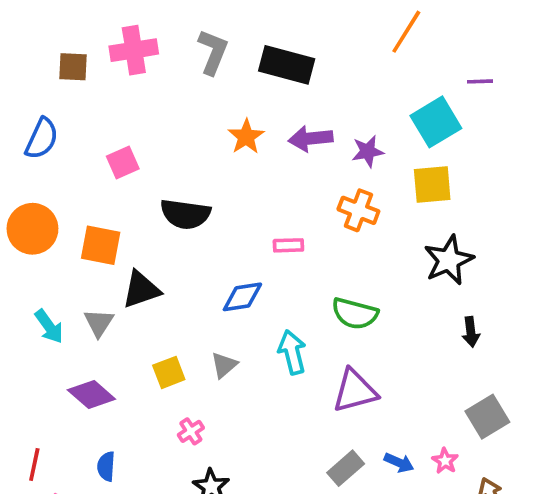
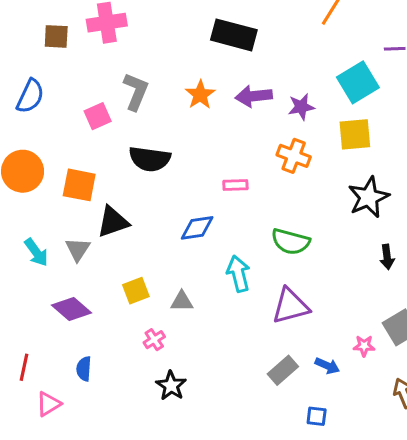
gray L-shape: (213, 52) -> (136, 92), moved
gray triangle: (224, 365) -> (182, 301), moved, turned 40
pink star: (445, 461) -> (364, 346), moved, turned -30

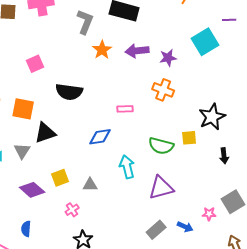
gray L-shape: (136, 92) -> (85, 22), moved
yellow square: (355, 134) -> (189, 138), moved, size x0.7
purple diamond: (72, 309) -> (32, 190), moved

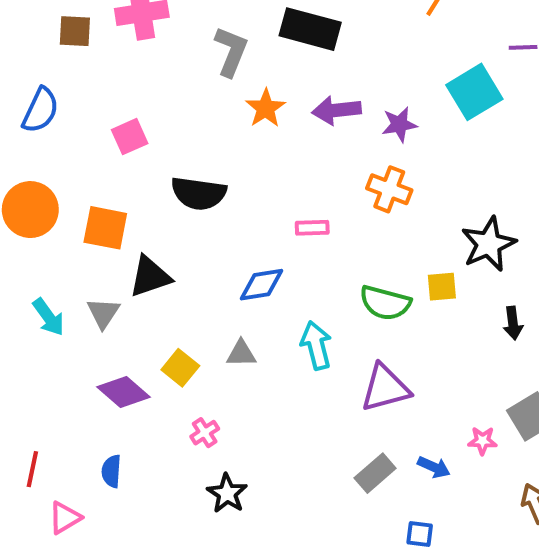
yellow square: (60, 178) -> (180, 368), turned -30
gray triangle: (90, 185) -> (241, 354), moved

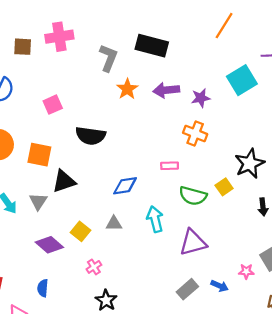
pink rectangle: (312, 228) -> (170, 166), moved
yellow square: (442, 287) -> (224, 187), turned -30

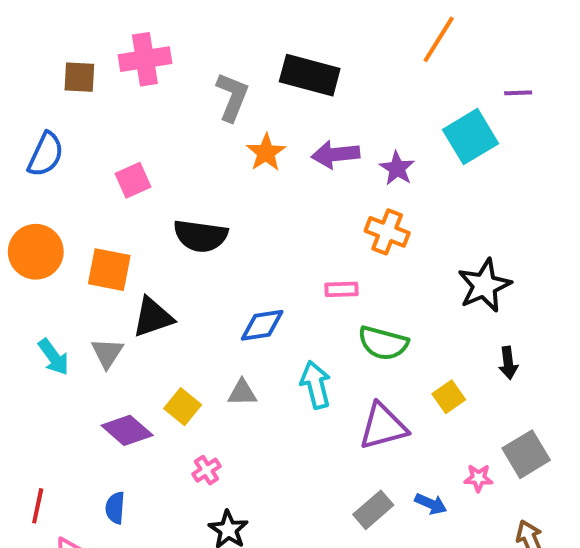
purple star: (201, 98) -> (397, 168), turned -30
yellow square: (224, 187) -> (449, 397), moved

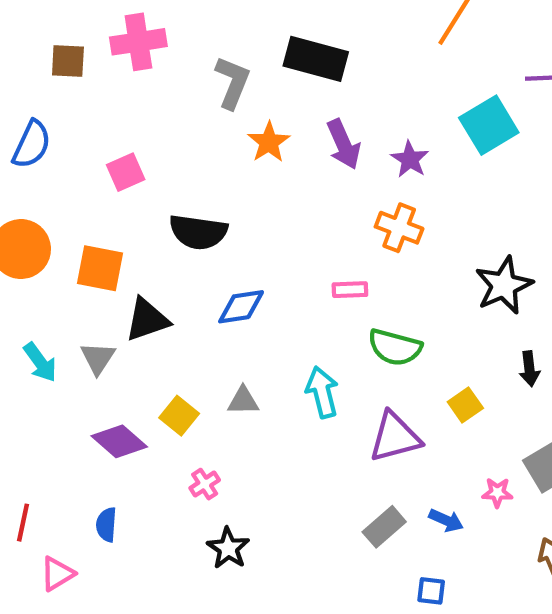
purple arrow: (336, 154) -> (344, 144), turned -108
blue diamond: (262, 325) -> (241, 307), moved

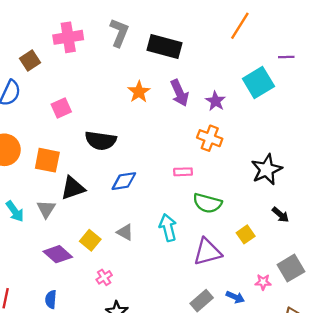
brown square: (68, 61) -> (30, 60), moved, turned -36
gray L-shape: (232, 82) -> (119, 33), moved
black arrow: (529, 369) -> (280, 215), turned -42
gray triangle: (243, 401) -> (125, 232), turned 30

